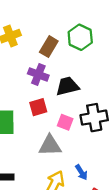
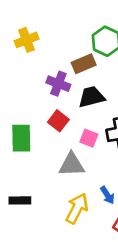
brown rectangle: (49, 47) -> (84, 64), moved, turned 36
red square: (38, 107) -> (58, 121), turned -36

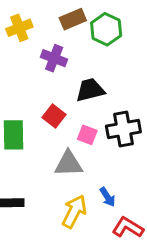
brown rectangle: (84, 64) -> (73, 19), moved
purple cross: (58, 84) -> (54, 58), moved

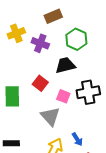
yellow cross: (19, 28) -> (16, 33), moved
green hexagon: (106, 29) -> (76, 39), moved
gray triangle: (68, 164) -> (50, 116), turned 50

